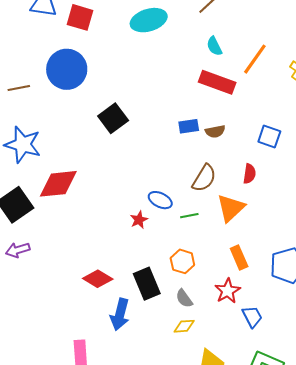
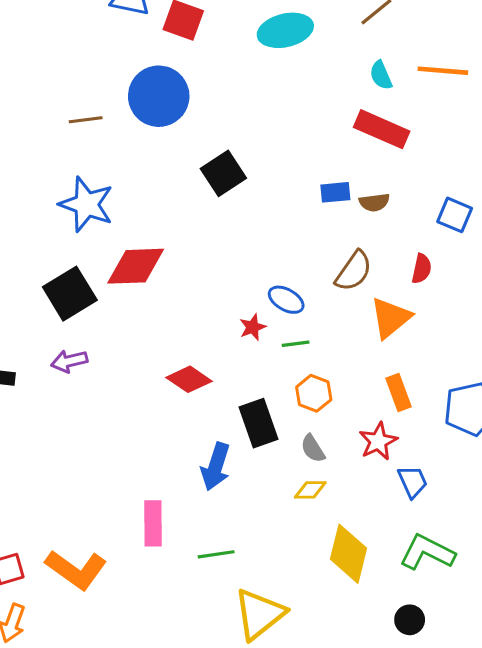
orange line: (255, 59) -> (443, 71), moved, turned 56
green line: (189, 216) -> (296, 344), moved
red diamond: (98, 279) -> (189, 379), moved

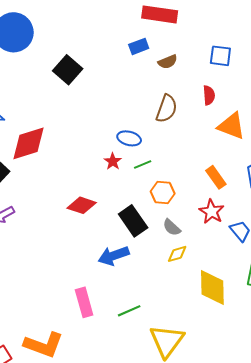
blue rectangle: (335, 192) -> (139, 46), moved
orange triangle: (391, 318) -> (231, 126), moved, turned -44
blue arrow: (216, 467) -> (114, 256), turned 68

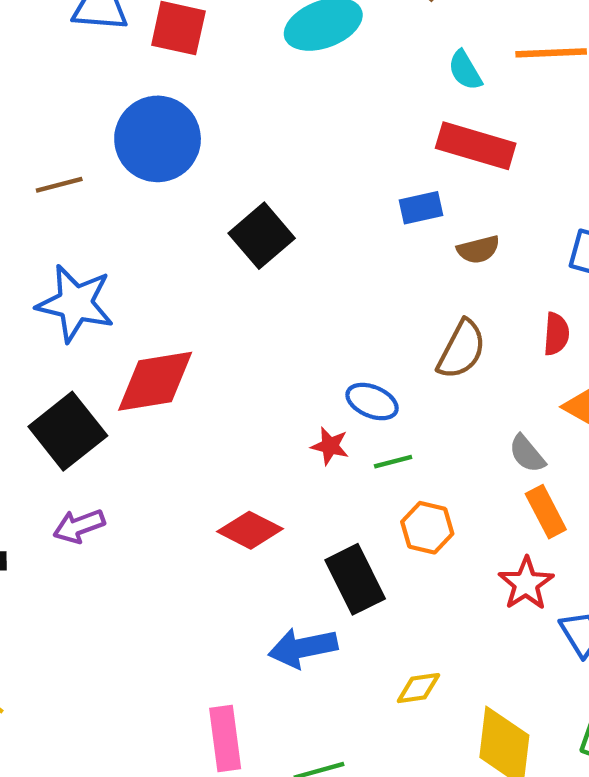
red star: (113, 161) -> (330, 446), turned -30
gray semicircle: (172, 227) -> (527, 454), moved
yellow diamond: (177, 254) -> (418, 688), moved

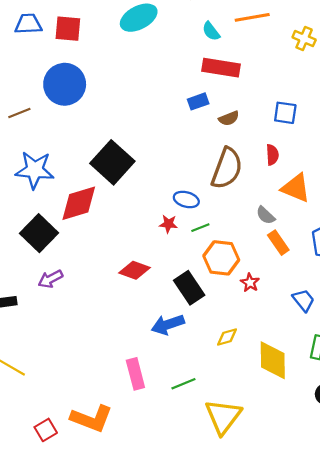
black square: (262, 236) -> (112, 162), moved, size x1.4
brown semicircle: (462, 349) -> (227, 168), size x1.4
orange hexagon: (427, 528) -> (221, 258), size x1.4
red star: (526, 584) -> (250, 283), moved, size x0.7

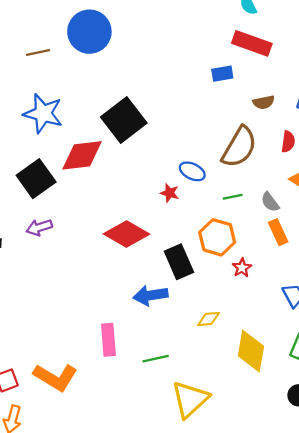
brown semicircle: (229, 118) -> (264, 102), moved
green line: (200, 228) -> (233, 197), moved
red diamond: (135, 270) -> (127, 234), size x1.4

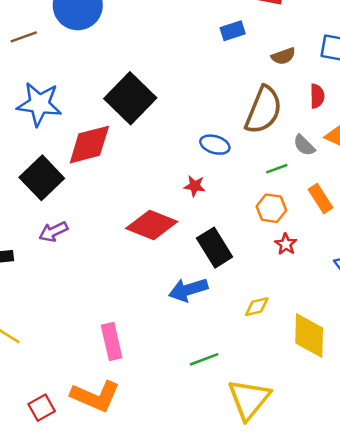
red star: (170, 193) -> (195, 186), moved
green line: (233, 197) -> (277, 169), moved
gray semicircle: (270, 202) -> (304, 145), moved
orange hexagon: (217, 237) -> (271, 208), moved, size x0.7
pink rectangle: (108, 340) -> (112, 342), moved

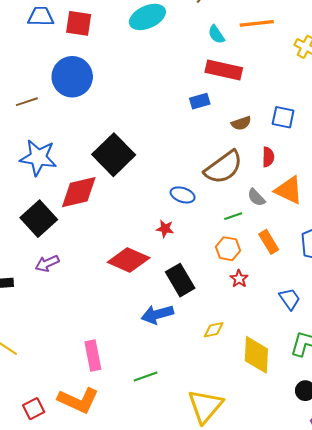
brown semicircle: (263, 110) -> (224, 167), turned 30
green line: (204, 359) -> (146, 376), moved

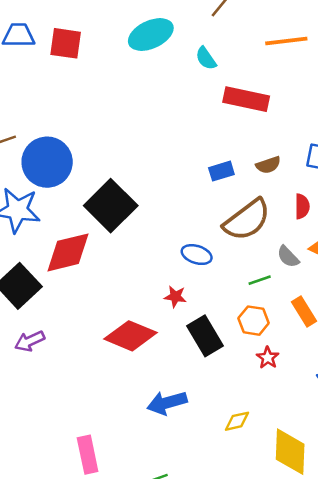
cyan semicircle: (216, 34) -> (206, 58), moved
blue circle: (72, 77) -> (47, 162), moved
blue rectangle: (200, 101) -> (221, 171), moved
black rectangle: (180, 280) -> (205, 336), moved

